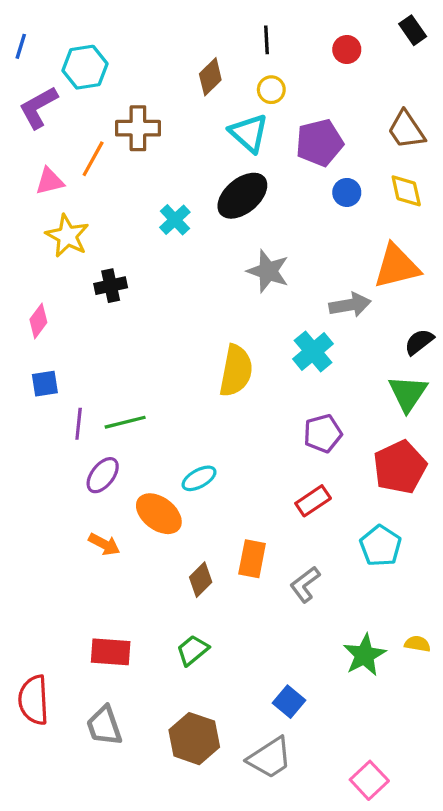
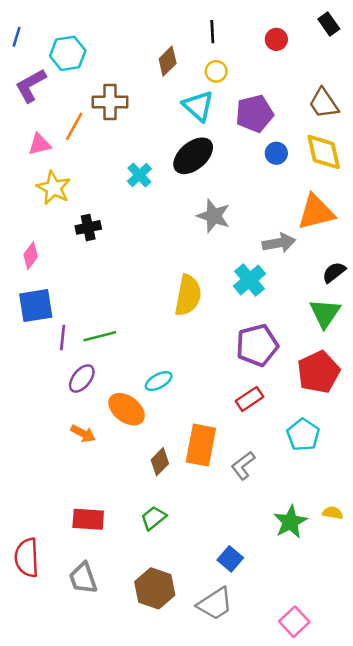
yellow diamond: (406, 191) -> (324, 152), size x1.4
blue square: (45, 384) -> (36, 306), size x1.6
purple pentagon: (323, 433) -> (257, 345), size x1.4
orange rectangle: (252, 559) -> (201, 445), size x1.4

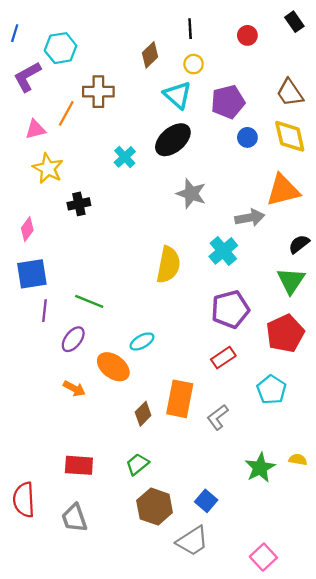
green line: (100, 336) -> (89, 301), turned 36
purple line: (63, 338) -> (45, 311), moved
brown hexagon: (155, 588) -> (155, 507), moved

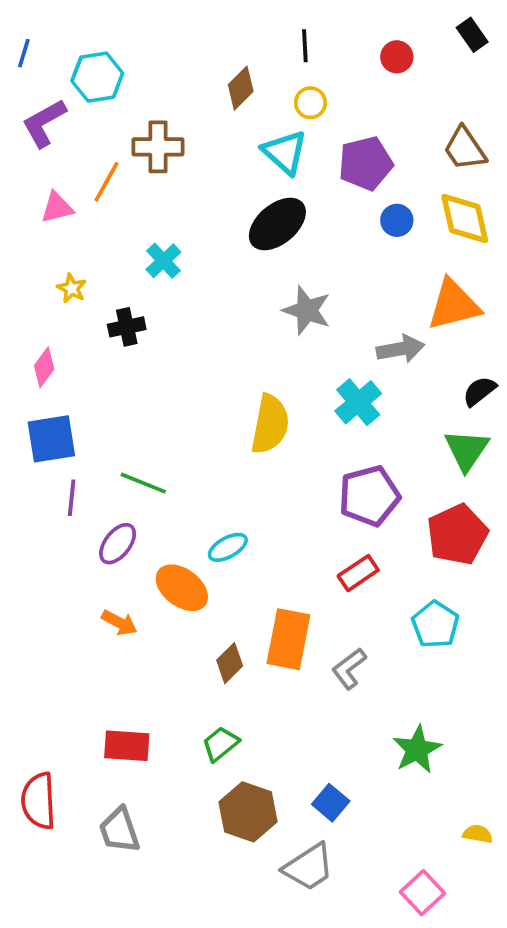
cyan cross: (125, 157) -> (163, 261), moved
yellow star: (48, 168) -> (72, 288), moved, size x0.6
yellow semicircle: (298, 460) -> (478, 834), moved

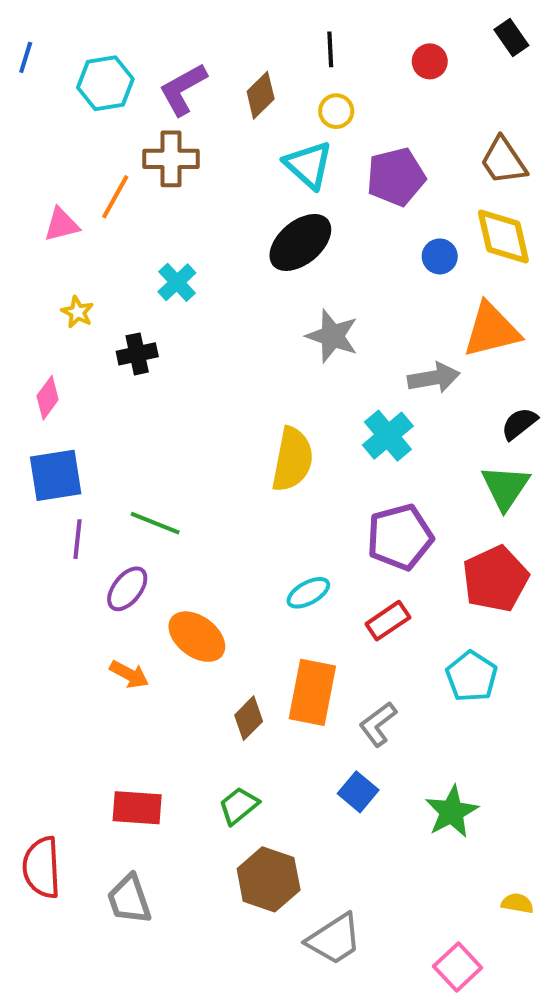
purple L-shape: (44, 123) -> (183, 89), moved
blue circle: (397, 220) -> (440, 256), moved
cyan ellipse: (228, 547) -> (308, 593), moved
blue square: (331, 803) -> (358, 792), moved

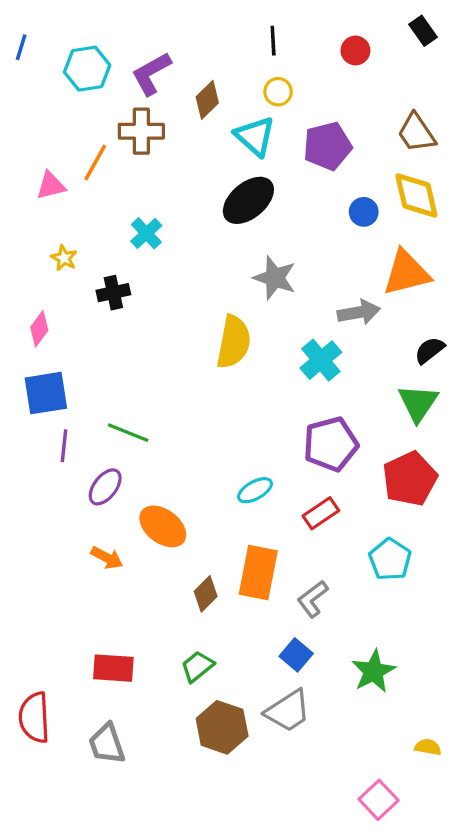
brown diamond: (261, 95) -> (207, 100), moved
yellow semicircle: (292, 459) -> (234, 342), moved
gray trapezoid: (334, 939) -> (288, 711), moved

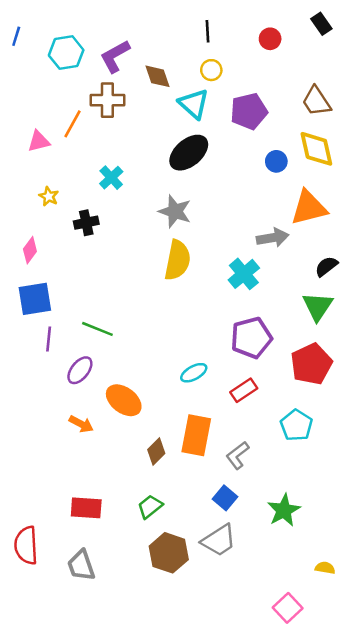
brown diamond: (207, 100) -> (157, 76), turned -64
gray star: (275, 278) -> (175, 211), moved

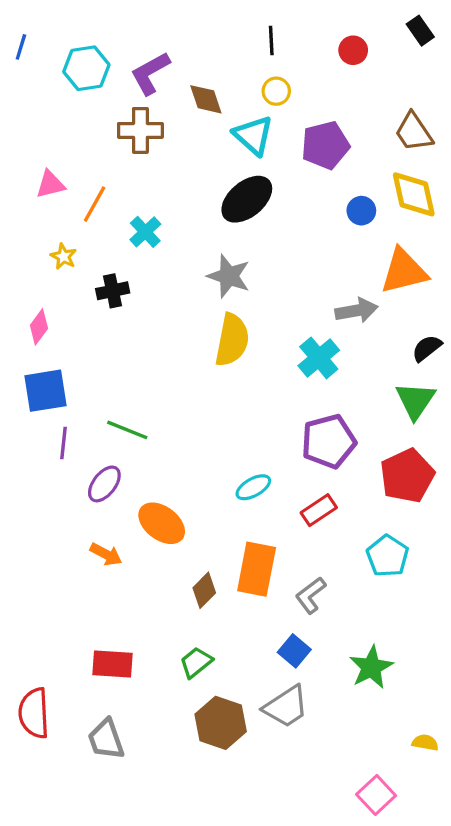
orange line: (72, 124) -> (95, 204), moved

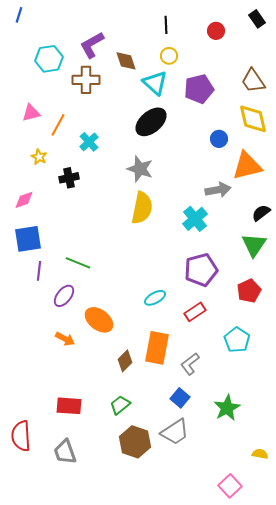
blue line: (21, 47) -> (19, 15), moved
cyan hexagon: (86, 68) -> (49, 59), moved
blue circle: (361, 211) -> (219, 139), moved
pink diamond: (39, 327) -> (24, 200), turned 35
red pentagon: (407, 476) -> (249, 291), size x0.7

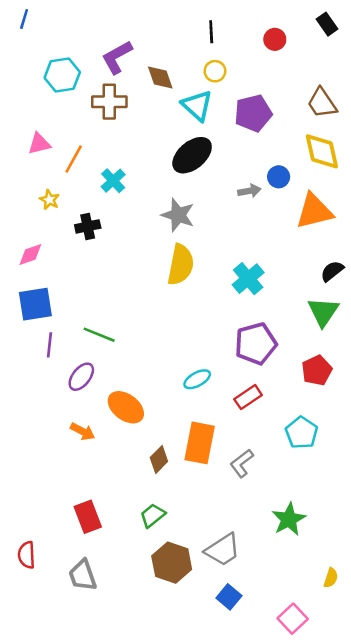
gray arrow: (218, 190) -> (249, 191), moved, size x0.7
blue square: (180, 398) -> (229, 597), moved
red rectangle: (69, 406) -> (88, 517), turned 65
red semicircle: (21, 436) -> (27, 555), size x0.7
yellow semicircle: (260, 454) -> (331, 578), turned 98

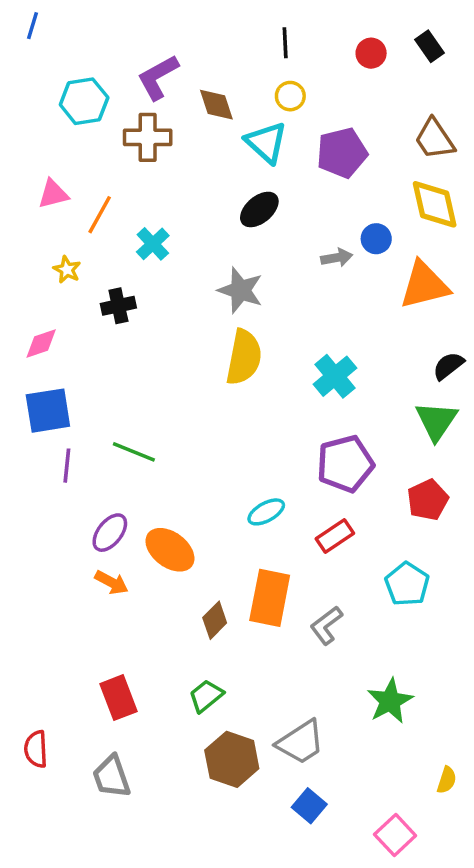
black rectangle: (327, 24) -> (429, 46), moved
black ellipse: (192, 155) -> (259, 209), size x0.7
purple ellipse: (81, 377) -> (110, 533), moved

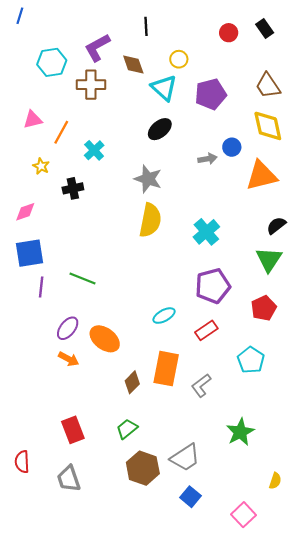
black line: (285, 43) -> (146, 26), moved

